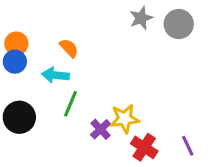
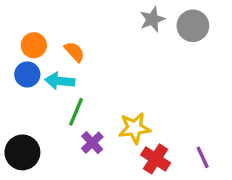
orange circle: (16, 44) -> (34, 45), moved
blue circle: (15, 62) -> (27, 74), moved
black circle: (19, 117) -> (22, 152), moved
purple cross: (101, 129) -> (92, 143), moved

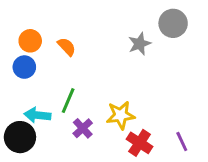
gray star: (152, 19) -> (140, 44), moved
cyan arrow: (60, 81) -> (37, 115), moved

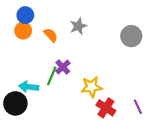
gray circle: (173, 23) -> (131, 36), moved
gray star: (140, 44) -> (78, 26), moved
blue circle: (24, 67) -> (25, 15), moved
purple cross: (83, 128) -> (63, 67), moved

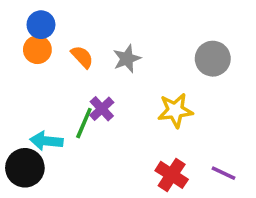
gray star: (78, 26) -> (127, 59), moved
yellow star: (92, 87) -> (175, 111), moved
purple line: (138, 107) -> (223, 173), turned -40

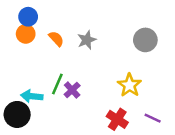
purple cross: (102, 109) -> (72, 90), moved
yellow star: (175, 111) -> (129, 85), moved, turned -30

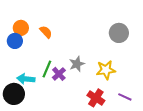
blue circle: (28, 17) -> (15, 41), moved
gray star: (87, 40) -> (77, 64), moved
yellow star: (129, 85) -> (106, 70), turned 30

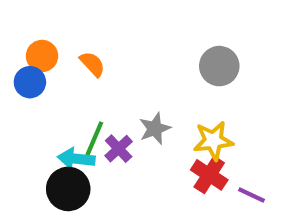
gray circle: (119, 33) -> (219, 66), moved
cyan arrow: (26, 79) -> (76, 159), moved
black circle: (14, 94) -> (68, 189), moved
red cross: (96, 98) -> (209, 175), moved

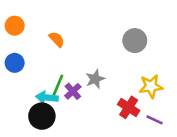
orange circle: (42, 56) -> (15, 26), moved
blue circle: (30, 82) -> (15, 63), moved
yellow star: (213, 141) -> (151, 86), moved

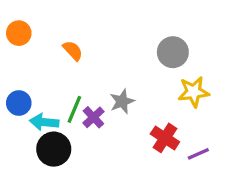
blue circle: (15, 63) -> (19, 103), moved
yellow star: (151, 86) -> (194, 92), moved
cyan arrow: (47, 98) -> (44, 122), moved
purple line: (155, 120) -> (198, 154), turned -49

